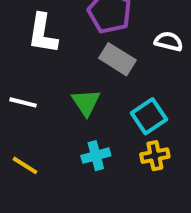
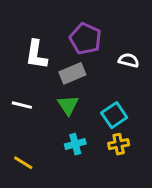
gray rectangle: (117, 59) -> (72, 73), moved, turned -55
yellow line: (25, 165) -> (23, 163), moved

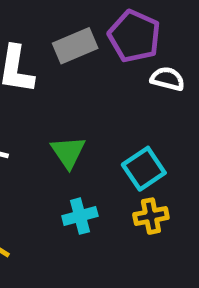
purple pentagon: (85, 39) -> (134, 36), moved
gray rectangle: (72, 73) -> (75, 46), moved

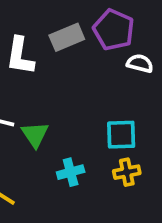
green triangle: (68, 152) -> (35, 135), moved
cyan square: (144, 169) -> (121, 135), turned 32

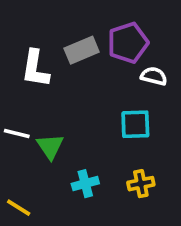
purple pentagon: (114, 30) -> (128, 43), turned 30
cyan square: (121, 135) -> (135, 124), moved

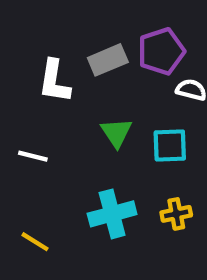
green triangle: (50, 147) -> (116, 133), moved
cyan cross: (85, 184) -> (112, 214), size x1.5

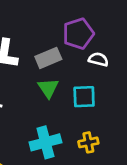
gray rectangle: (108, 60) -> (48, 58), moved

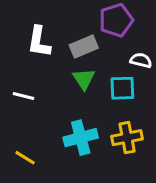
white semicircle: (98, 59) -> (141, 60), moved
yellow cross: (88, 142) -> (127, 138), size x1.4

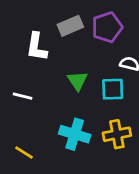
gray rectangle: (84, 46) -> (70, 26), moved
cyan cross: (81, 138) -> (75, 134), turned 32

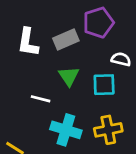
gray rectangle: (70, 26) -> (66, 39), moved
white line: (23, 96) -> (41, 99), moved

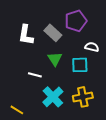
gray rectangle: (66, 39) -> (53, 33), turned 66
cyan cross: (66, 130) -> (53, 97), turned 30

